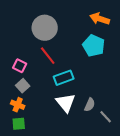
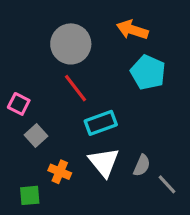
orange arrow: (100, 19) -> (132, 30), moved
pink square: (20, 66) -> (19, 104), moved
orange cross: (18, 105) -> (60, 172), moved

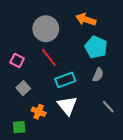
pink square: (19, 104) -> (17, 60), moved
gray semicircle: (142, 165) -> (98, 75), moved
gray line: (167, 184) -> (108, 107), moved

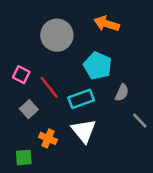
cyan pentagon: (96, 47) -> (98, 66), moved
red line: (49, 57) -> (49, 87), moved
gray line: (108, 107) -> (140, 121), moved

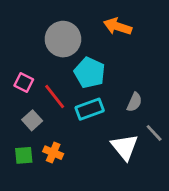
cyan pentagon: (98, 66) -> (90, 73), moved
white triangle: (84, 131) -> (125, 147), moved
green square: (24, 158) -> (24, 155), moved

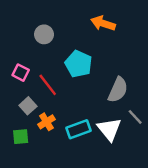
gray circle: (63, 39) -> (44, 34), moved, size x0.6
gray semicircle: (134, 102) -> (118, 90), size x1.5
cyan rectangle: (90, 109) -> (78, 129), moved
orange cross: (53, 153) -> (46, 122), moved, turned 35

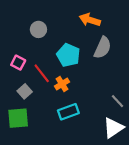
gray semicircle: (118, 90) -> (103, 48), moved
orange cross: (46, 122) -> (62, 84), moved
white triangle: (109, 129) -> (113, 128), moved, turned 35
green square: (21, 137) -> (18, 118), size x1.5

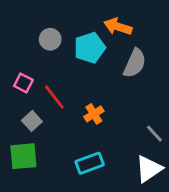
cyan pentagon: (68, 55) -> (90, 48), moved, turned 30
orange cross: (62, 84) -> (94, 114), moved
cyan rectangle: (68, 112) -> (90, 163), moved

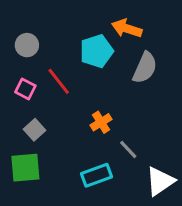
gray circle: (50, 39) -> (27, 45), moved
red line: (54, 97) -> (59, 81), moved
gray line: (154, 134) -> (128, 149), moved

